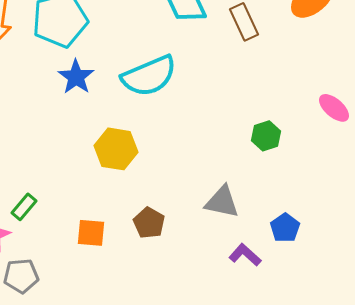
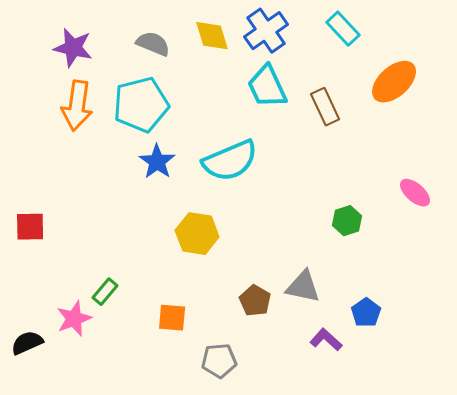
brown pentagon: (149, 223) -> (255, 301), moved
gray pentagon: (21, 276) -> (219, 361), moved

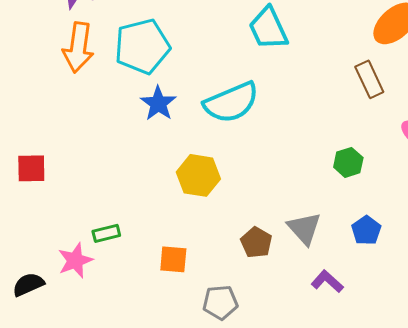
brown rectangle: (325, 107) -> (369, 79), moved
gray triangle: (303, 287) -> (304, 228), turned 36
green rectangle: (105, 292) -> (106, 233), turned 36
blue pentagon: (366, 313) -> (366, 230), moved

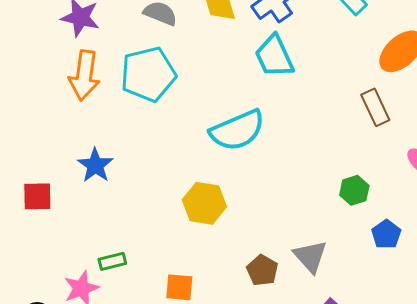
blue star: (158, 103) -> (95, 165), moved
blue pentagon: (366, 230) -> (386, 234), moved

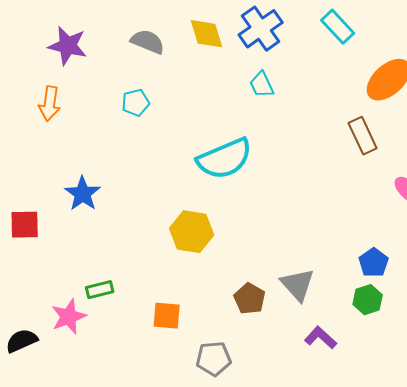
cyan trapezoid: (274, 56) -> (262, 85), size x0.6
cyan pentagon: (148, 74) -> (136, 103), size x0.5
orange arrow: (84, 75) -> (50, 104), moved, size x0.7
green hexagon: (354, 190) -> (368, 300), moved

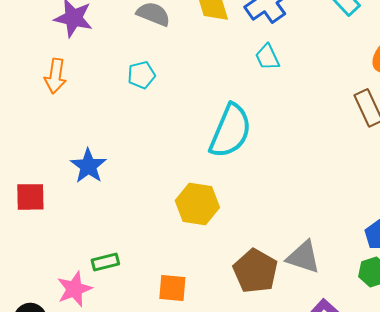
cyan semicircle: (225, 159) -> (230, 131), turned -44
gray triangle: (298, 285) -> (303, 257), turned -30
brown pentagon: (250, 299) -> (255, 271), size x1.4

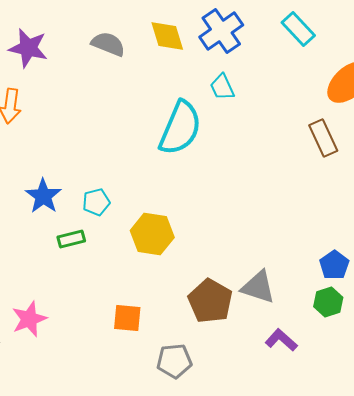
cyan pentagon: (141, 75) -> (96, 202), moved
cyan semicircle: (230, 131) -> (180, 128), moved
green rectangle: (105, 262) -> (71, 239), moved

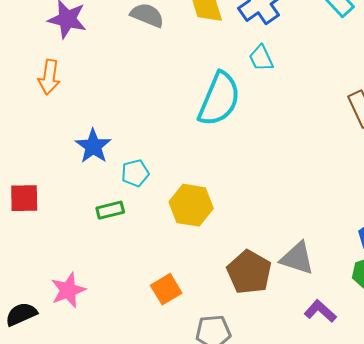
blue star: (43, 196) -> (93, 146), moved
orange square: (127, 318) -> (166, 289), turned -36

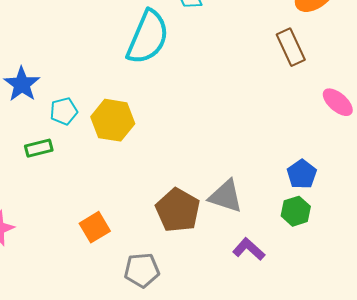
yellow hexagon: (191, 205) -> (113, 120), moved

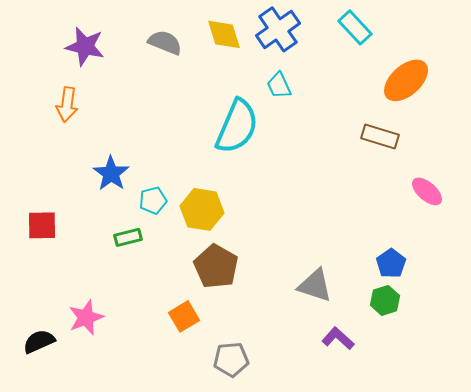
brown rectangle: (291, 47) -> (380, 136), turned -48
brown pentagon: (178, 210) -> (216, 266), moved

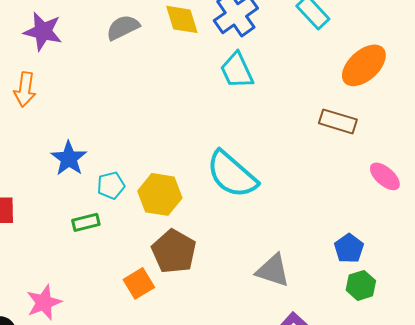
gray semicircle: (165, 42) -> (123, 27), turned -48
cyan trapezoid: (279, 85) -> (237, 70), size x1.4
cyan semicircle: (237, 126) -> (232, 174), moved, turned 108
green hexagon: (385, 300) -> (361, 285), moved
orange square: (184, 316) -> (139, 283), moved

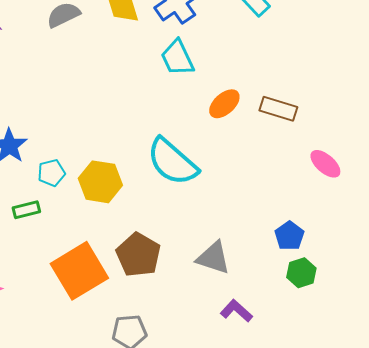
orange ellipse: (364, 65) -> (224, 104), moved, size x0.7
brown pentagon: (174, 251) -> (138, 255), moved
orange square: (139, 283) -> (79, 271), size x1.8

